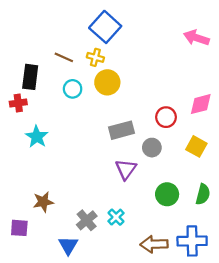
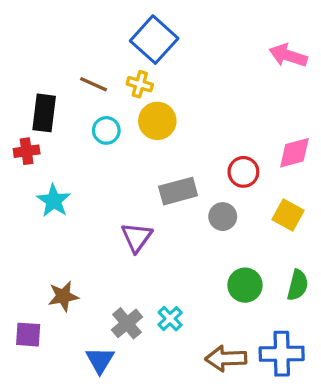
purple triangle: (126, 169) -> (137, 237), moved

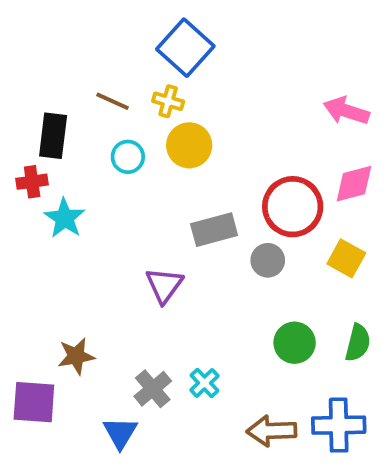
pink arrow: (288, 56) -> (346, 111), moved
red circle: (243, 172) -> (293, 207), size x1.6
cyan star: (54, 201) -> (65, 218), moved
purple square: (28, 335) -> (34, 402), size x1.4

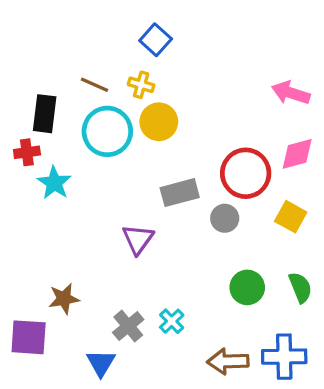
blue square: (185, 48) -> (156, 40), size x0.7
cyan circle: (128, 157) -> (107, 131), size x1.8
green semicircle: (358, 343) -> (300, 287), turned -36

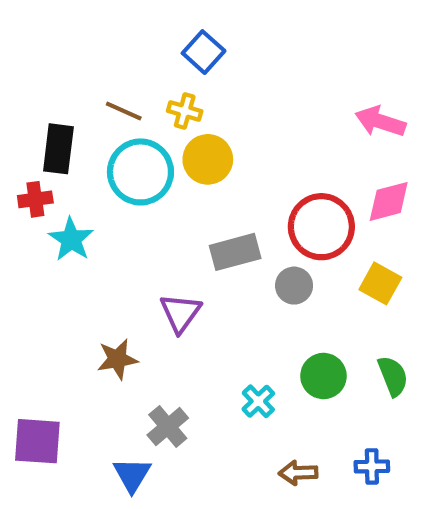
brown star: (64, 299) -> (117, 359), moved
cyan cross: (172, 321) -> (258, 401), moved
blue cross: (284, 357) -> (372, 466), size x0.6
brown arrow: (228, 361) -> (298, 473), size x0.7

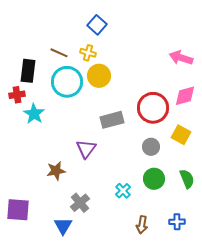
gray circle: (294, 286) -> (151, 147), moved
brown arrow: (298, 473) -> (142, 225), turned -78

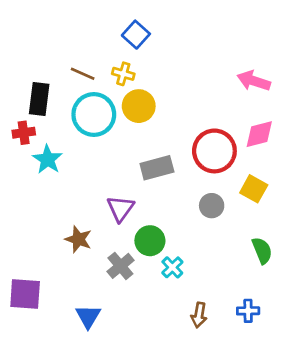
brown star: (56, 171) -> (78, 239), turned 30
green circle: (154, 179) -> (150, 241), moved
gray cross: (80, 203) -> (120, 266), moved

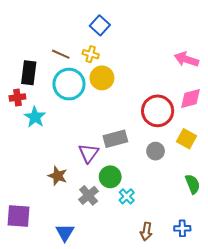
gray rectangle: (157, 168) -> (115, 139), moved

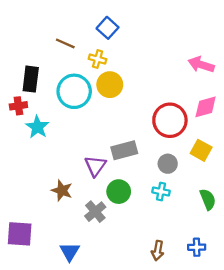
brown line: (61, 54) -> (65, 43), moved
cyan cross: (127, 196) -> (161, 192), moved, turned -35

